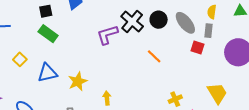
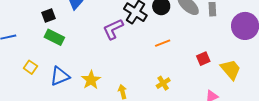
red square: (198, 47) -> (203, 59), moved, turned -32
orange line: (154, 56) -> (163, 43), turned -56
yellow cross: (175, 99) -> (163, 83), moved

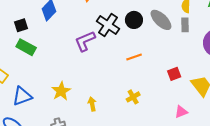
blue triangle: (60, 76) -> (22, 96), moved

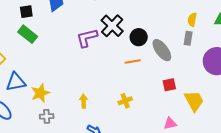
black circle: (134, 20) -> (139, 37), moved
gray ellipse: (161, 20) -> (162, 50), moved
yellow star: (61, 91) -> (40, 93), moved

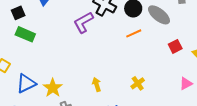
yellow cross: (125, 101) -> (138, 83), moved

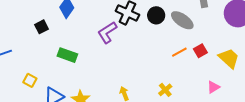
orange line: (134, 33) -> (179, 52), moved
green rectangle: (25, 34) -> (67, 55), moved

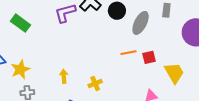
gray ellipse: (182, 20) -> (141, 23), turned 65
yellow cross: (165, 90) -> (95, 83), moved

